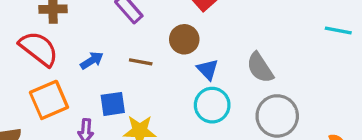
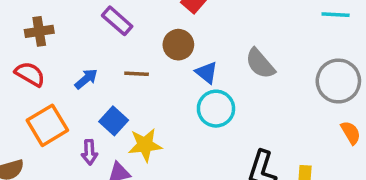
red semicircle: (39, 49) -> (30, 74), size x0.7
blue square: (113, 104) -> (114, 121), turned -32
gray circle: (277, 116) -> (338, 81), moved

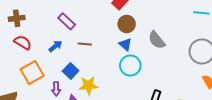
purple rectangle: (117, 21) -> (67, 21), moved
brown cross: (39, 31) -> (17, 18), moved
brown circle: (178, 45) -> (127, 24), moved

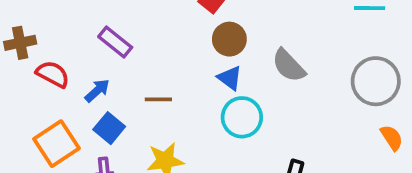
red semicircle: (23, 42) -> (53, 74), moved
brown line: (85, 44) -> (158, 99), moved
blue square: (71, 71) -> (109, 128), moved

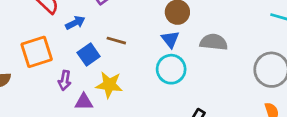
gray semicircle: (289, 66) -> (214, 42), turned 124
blue square: (109, 128) -> (89, 55), moved

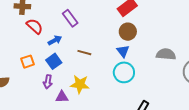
gray semicircle: (214, 42) -> (166, 54), moved
orange square: (37, 52) -> (27, 62), size x0.6
blue square: (89, 55) -> (54, 61), moved

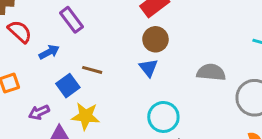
blue square: (54, 61) -> (68, 86), moved
cyan circle: (124, 72) -> (163, 117), moved
purple arrow: (48, 82) -> (39, 112), turned 56

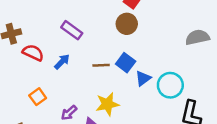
brown circle: (156, 39) -> (127, 24), moved
blue triangle: (148, 68) -> (143, 78), moved, turned 49
blue square: (68, 86) -> (126, 63), moved

